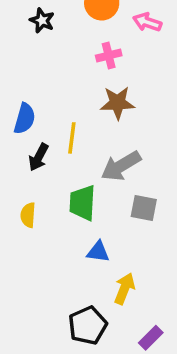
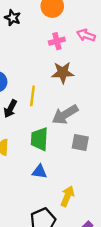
pink arrow: (147, 22) -> (86, 35), moved
blue triangle: (98, 252) -> (39, 172), moved

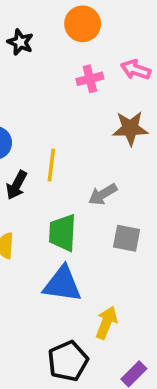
brown star: (63, 73) -> (130, 128), moved
gray arrow: (65, 115) -> (103, 194), size x0.7
blue triangle: (39, 172) -> (62, 284), size x1.6

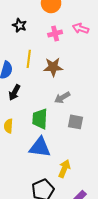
black star: (20, 42) -> (20, 25), moved
brown star: (130, 128) -> (53, 67), moved
yellow line: (51, 165) -> (29, 59), moved

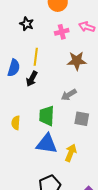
brown star: (53, 67) -> (77, 61), moved
black arrow: (14, 92) -> (32, 79), moved
yellow arrow: (64, 169) -> (71, 153), moved

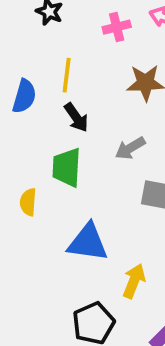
black arrow: (32, 79) -> (76, 117), moved, turned -63
green trapezoid: (47, 116) -> (67, 167), moved
yellow arrow: (71, 153) -> (134, 281), moved

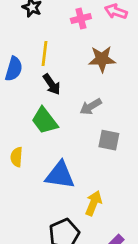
green trapezoid: (67, 167) -> (45, 121), turned -40
yellow semicircle: (28, 202) -> (17, 157), moved

